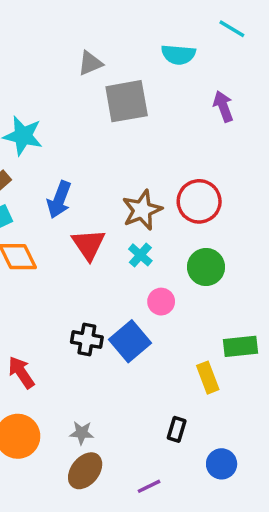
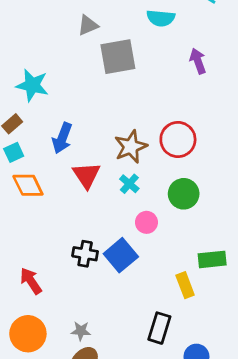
black rectangle: (177, 429) -> (159, 328), size x1.5

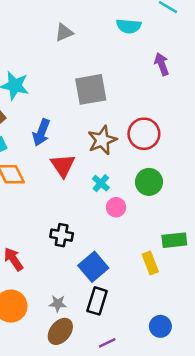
gray square: (118, 57) -> (91, 89), moved
cyan cross: (129, 184) -> (101, 183), moved
blue square: (121, 255) -> (93, 267), moved
black rectangle: (159, 328) -> (97, 301), moved

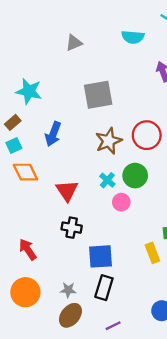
red triangle: (63, 165) -> (67, 191), moved
green circle: (149, 182) -> (135, 176), moved
blue square: (93, 267) -> (100, 256), turned 36

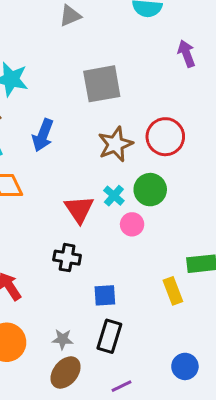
red triangle: (67, 191) -> (79, 209), moved
blue square: (100, 256) -> (105, 295), size x0.7

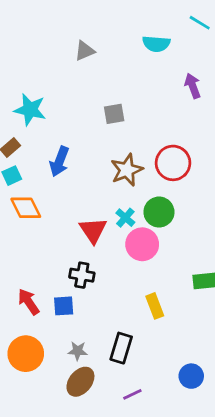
gray square: (102, 84) -> (114, 114), size x0.6
pink circle: (132, 224) -> (142, 244), size x1.5
yellow rectangle: (173, 291) -> (155, 306), moved
blue square: (105, 295) -> (64, 306), moved

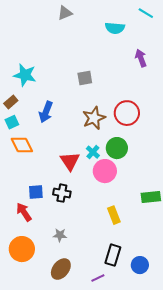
gray triangle: (85, 51) -> (65, 13), moved
blue square: (64, 306) -> (36, 192), moved
black rectangle: (121, 348) -> (113, 255), moved
gray star: (78, 351) -> (60, 235), moved

